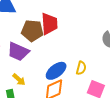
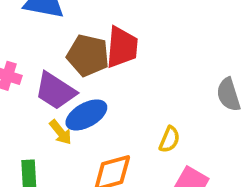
blue ellipse: (56, 71) -> (86, 115), moved
yellow arrow: (19, 80) -> (61, 132), moved

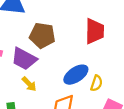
red trapezoid: (122, 47) -> (95, 31), moved
blue ellipse: (86, 115) -> (76, 75), moved

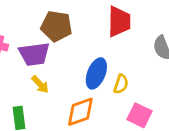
purple trapezoid: (24, 59) -> (34, 54), turned -36
blue ellipse: (76, 75) -> (96, 73), turned -35

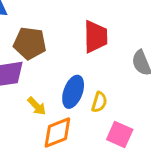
yellow arrow: (40, 84) -> (37, 106), moved

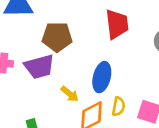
yellow semicircle: (99, 102) -> (118, 106), moved

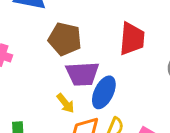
purple trapezoid: (39, 67) -> (82, 74), moved

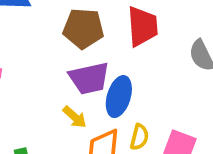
brown pentagon: (65, 39) -> (83, 28), moved

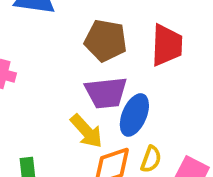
yellow arrow: (75, 117) -> (86, 131), size x1.4

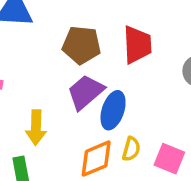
purple trapezoid: (106, 93) -> (86, 92), turned 150
yellow arrow: (86, 131) -> (36, 127), moved, turned 48

